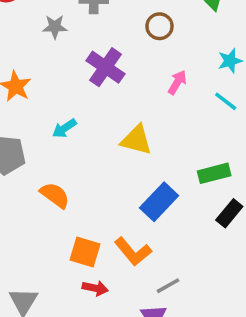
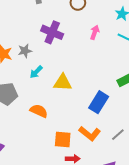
gray star: (55, 27) -> (25, 51), moved
yellow triangle: (136, 140) -> (63, 83), moved
gray line: (168, 286) -> (118, 135), moved

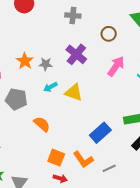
pink arrow: (95, 32) -> (116, 66), size x1.5
yellow triangle: (63, 83) -> (74, 92), moved

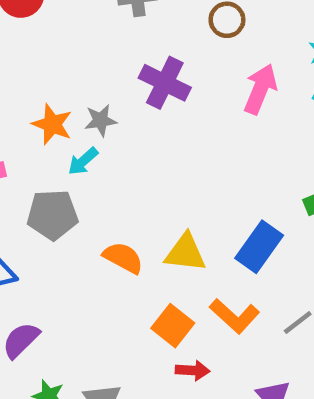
cyan arrow: (50, 87) -> (83, 161), moved
yellow triangle: (74, 92) -> (185, 253), moved
orange square: (56, 158) -> (173, 326), turned 30

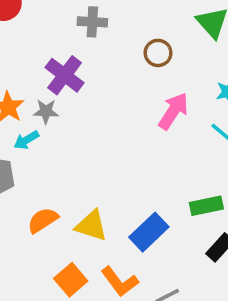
purple cross: (165, 83) -> (65, 75), moved
orange semicircle: (123, 258) -> (43, 220), turned -72

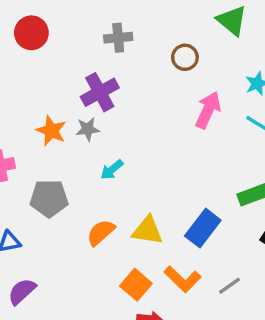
purple cross: (65, 75) -> (100, 92), turned 33
cyan arrow: (26, 140) -> (112, 170), moved

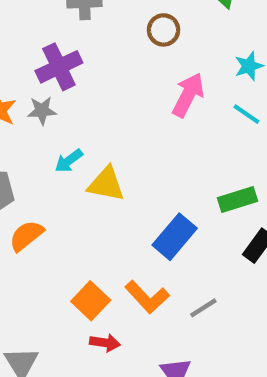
yellow triangle: (147, 230) -> (106, 184), moved
orange semicircle: (101, 232) -> (26, 236), moved

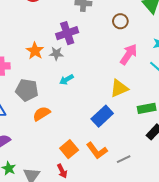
yellow triangle: (106, 184) -> (119, 88), moved, turned -42
blue rectangle: (175, 237) -> (102, 116), moved
red arrow: (105, 343) -> (62, 171), moved, turned 48

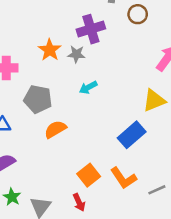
brown circle: (120, 21) -> (138, 14), moved

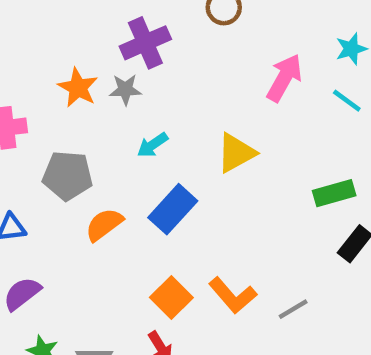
yellow triangle: (154, 100) -> (236, 153), moved
blue rectangle: (132, 135) -> (173, 209), moved

